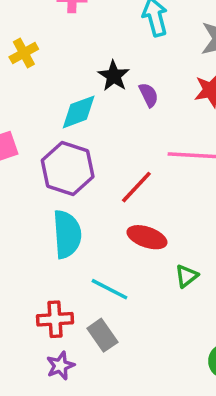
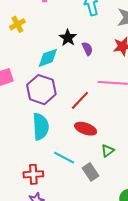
gray rectangle: (102, 335) -> (91, 172), moved

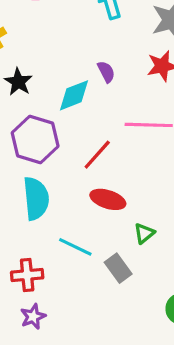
black star: (68, 38) -> (18, 82), moved
cyan diamond: (48, 58) -> (74, 95), moved

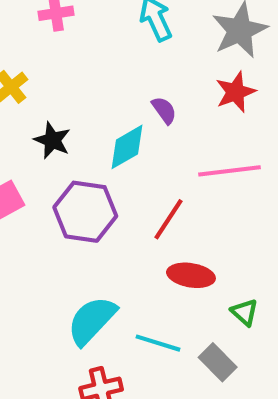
cyan semicircle: (36, 199) -> (92, 321), moved, turned -123
green triangle: (144, 233) -> (245, 312), turned -30

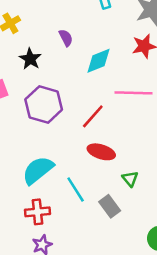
purple semicircle: (164, 110) -> (66, 38), moved
cyan diamond: (127, 147) -> (98, 61), moved
cyan line: (158, 343) -> (76, 189), turned 32

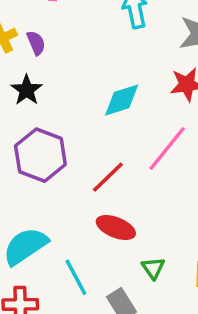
purple semicircle: (66, 38) -> (36, 43), moved
pink line: (133, 93) -> (167, 149), turned -57

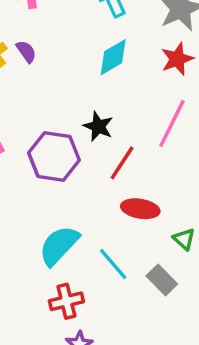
black star: (27, 90) -> (98, 126), moved
cyan diamond: (122, 100) -> (113, 57), moved

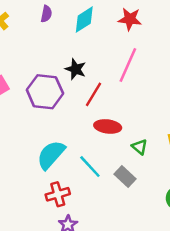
purple semicircle: (26, 52) -> (46, 14), moved, turned 49
red star: (177, 59) -> (130, 19), turned 30

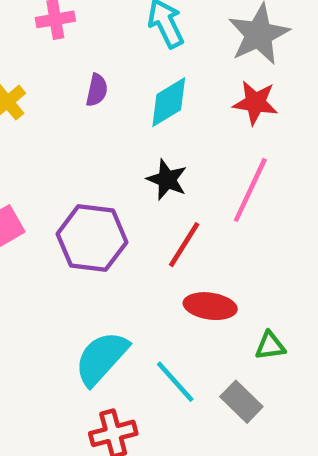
black star: (76, 69) -> (167, 180), moved
green triangle: (140, 147) -> (270, 346), turned -49

